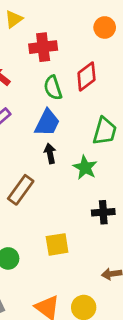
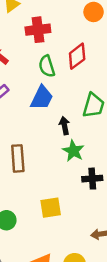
black arrow: (50, 153) -> (64, 126), moved
green star: (85, 167) -> (73, 151), moved
brown rectangle: (21, 190) -> (18, 158), turned -40

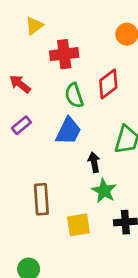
yellow square: (51, 208) -> (78, 225), moved

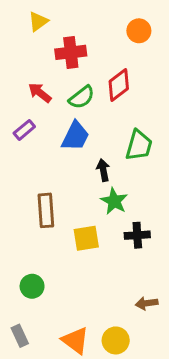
red arrow: (20, 84) -> (40, 93), moved
green semicircle: (74, 95) -> (82, 97), turned -110

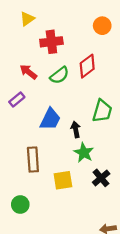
blue trapezoid: (75, 136) -> (50, 119), moved
black cross: (137, 235) -> (101, 178), turned -36
green circle: (32, 286) -> (20, 205), moved

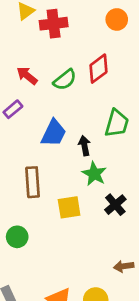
red cross: (51, 42) -> (54, 24), moved

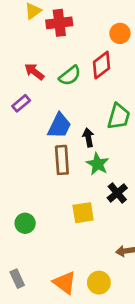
orange circle: (117, 19) -> (120, 33), moved
brown rectangle: (33, 182) -> (62, 160), moved
yellow square: (69, 207) -> (83, 213), moved

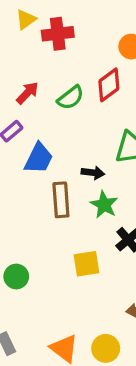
red arrow: (34, 72) -> (27, 93), turned 96
blue trapezoid: (59, 126) -> (39, 158), moved
black arrow: (88, 138) -> (93, 173), turned 108

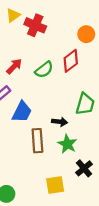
red cross: (58, 34) -> (35, 25), turned 30

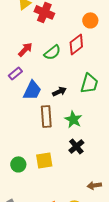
black arrow: (60, 122) -> (59, 91), moved, turned -32
black cross: (84, 168) -> (76, 146), moved
yellow square: (55, 185) -> (44, 160), moved

